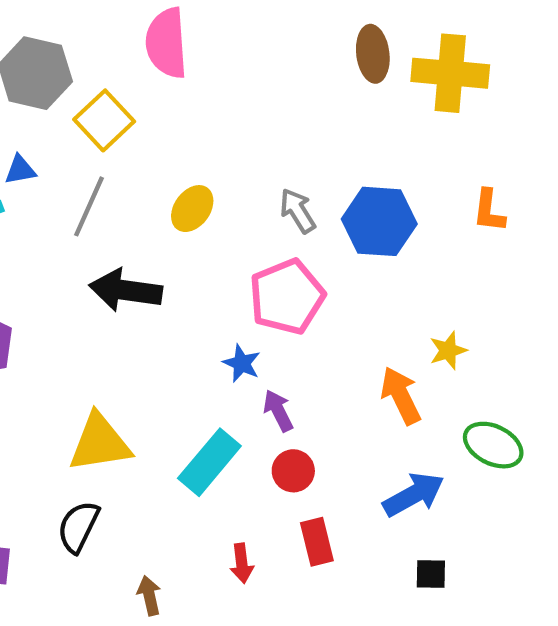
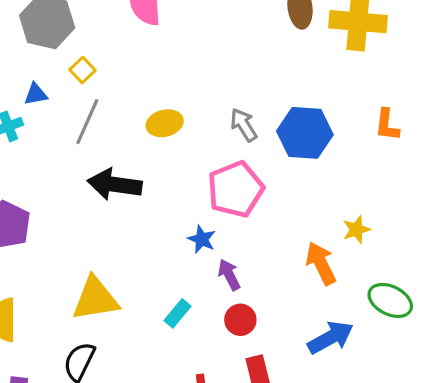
yellow square: (104, 120) -> (82, 70), moved, size x0.6
yellow ellipse: (192, 209) -> (165, 123), turned 40
cyan rectangle: (209, 462) -> (178, 313), size x0.6

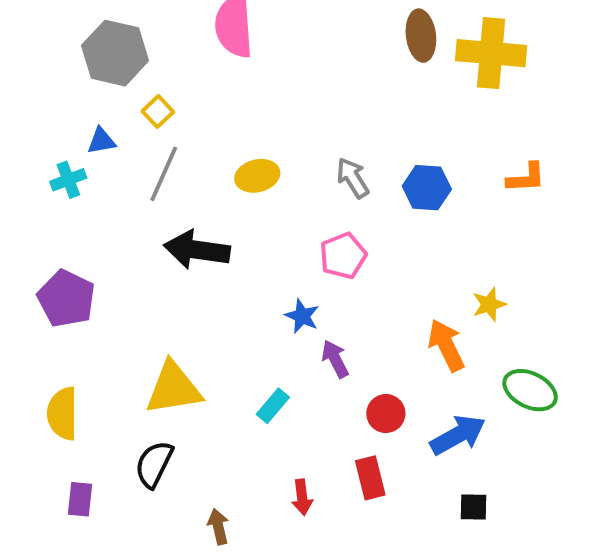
orange L-shape: (387, 125) -> (526, 178), turned -100
blue hexagon: (305, 133) -> (427, 188), size x0.7
pink pentagon: (236, 189) -> (343, 256), size x0.7
red circle: (240, 320) -> (386, 414), moved

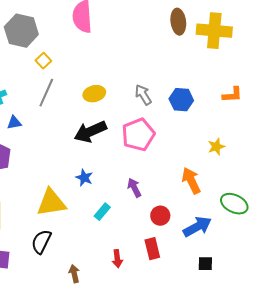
blue triangle: (101, 141) -> (14, 123), moved
black arrow: (197, 250) -> (90, 132), moved, turned -32
pink pentagon: (343, 256) -> (138, 135), size x1.4
yellow star: (489, 304) -> (216, 147), moved
blue star: (302, 316) -> (84, 178), moved

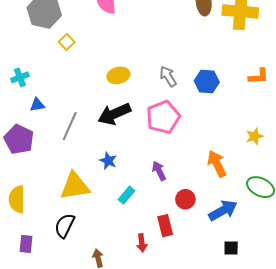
gray line: (46, 93) -> (70, 126), moved
yellow star: (216, 147) -> (254, 136), moved
red rectangle: (152, 249) -> (165, 226), moved

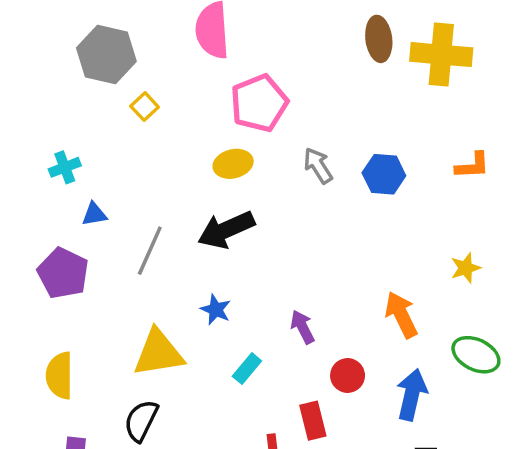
pink pentagon: (163, 117) -> (259, 103), moved
blue arrow: (223, 210) -> (412, 395), turned -48

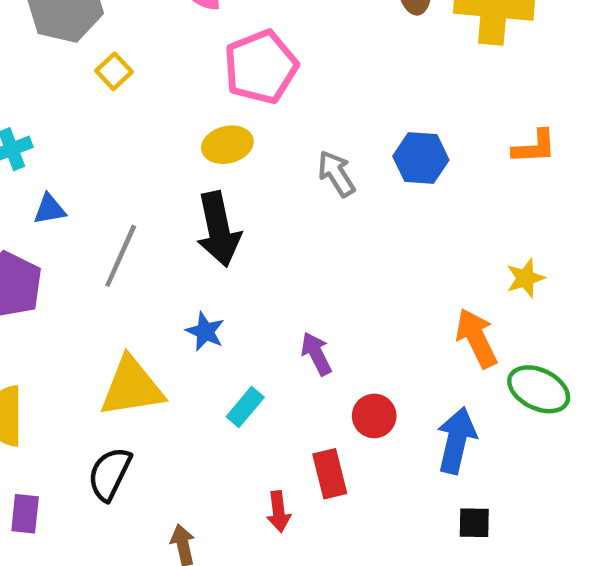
gray arrow: (318, 166) -> (336, 174), moved
black arrow: (226, 230) -> (219, 229), turned -78
orange arrow: (401, 315) -> (476, 338), moved

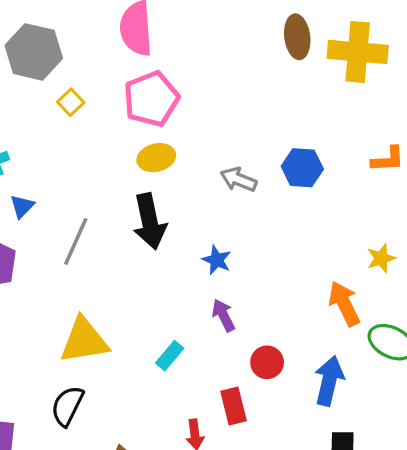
pink pentagon: (261, 67) -> (151, 99), moved
gray arrow: (336, 174) -> (239, 179), turned -36
blue triangle: (50, 209) -> (22, 206), turned -36
blue star: (205, 331) -> (217, 260), moved

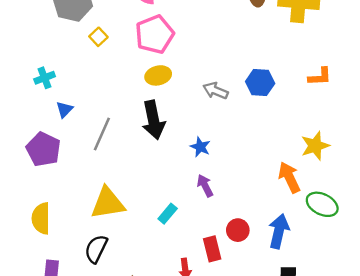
yellow star: (381, 258) -> (315, 146), size x1.4
red circle: (267, 362) -> (238, 230), moved

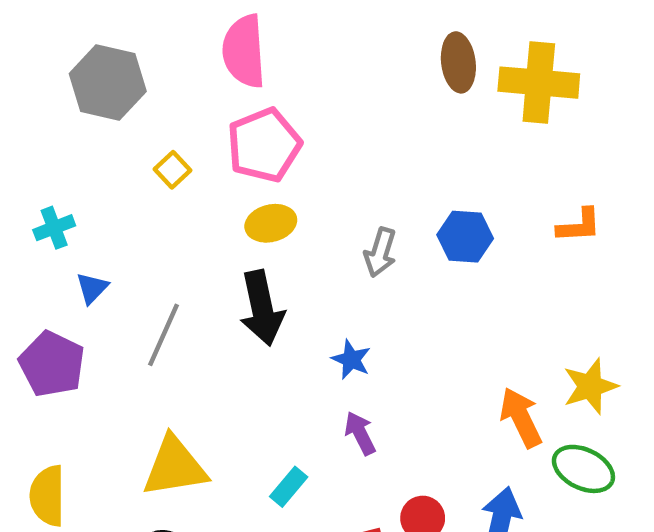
yellow square: (98, 37) -> (173, 170), moved
gray arrow: (216, 91) -> (380, 252), turned -95
yellow star: (315, 146) -> (590, 386), moved

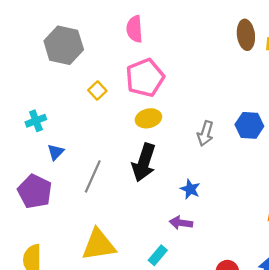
pink semicircle: (244, 51) -> (135, 29), size x0.7
black arrow: (262, 308) -> (144, 162), turned 30
purple arrow: (360, 433) -> (181, 223), moved, turned -55

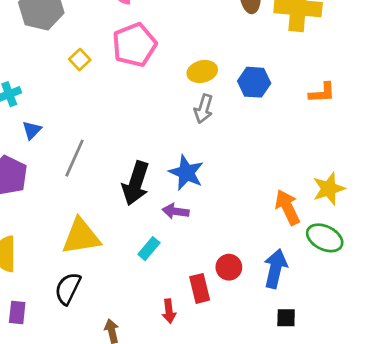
yellow ellipse: (148, 118) -> (202, 72), moved
blue hexagon: (249, 125) -> (254, 82), moved
black arrow: (144, 162) -> (136, 183), moved
blue star: (190, 189) -> (186, 173), size x1.5

